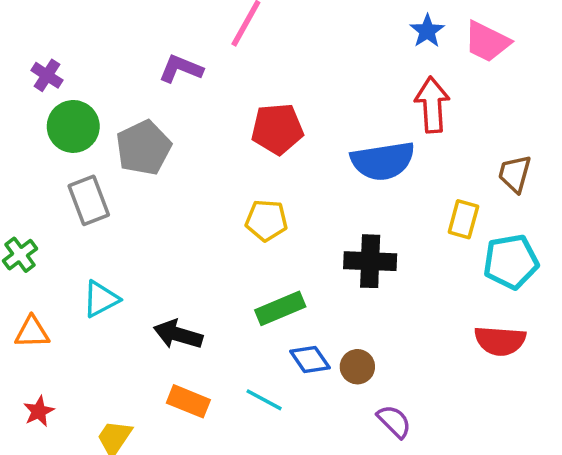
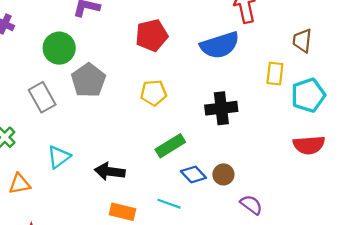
green circle: (73, 126) -> (59, 48), moved
gray pentagon: (144, 148) -> (88, 80), moved

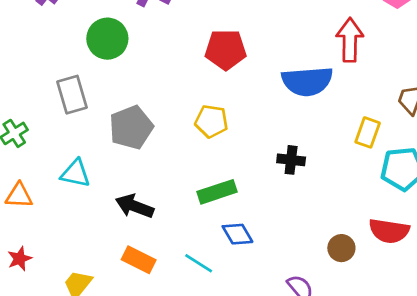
gray pentagon: (88, 80) -> (131, 127), moved
black cross: (221, 108) -> (291, 160), size x0.7
cyan triangle: (59, 157) -> (75, 173), turned 35
brown circle: (223, 174) -> (341, 248), moved

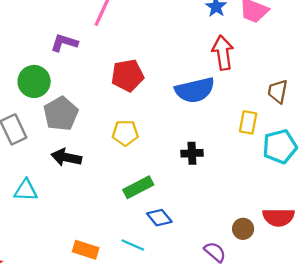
gray pentagon: (131, 127) -> (61, 114), moved
black arrow: (135, 206) -> (66, 157), moved
red semicircle: (389, 231) -> (279, 217), moved
brown circle: (341, 248) -> (243, 229), moved

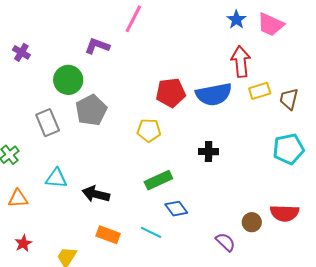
red pentagon: (127, 75) -> (171, 93), moved
yellow rectangle: (248, 122) -> (260, 91), moved, turned 60
black arrow: (66, 157) -> (96, 194), moved

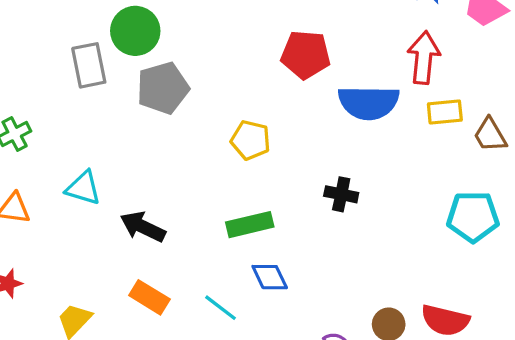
red pentagon: (171, 93) -> (306, 55), moved
brown trapezoid: (289, 99) -> (490, 135), turned -55
gray rectangle: (48, 123) -> (89, 65), moved

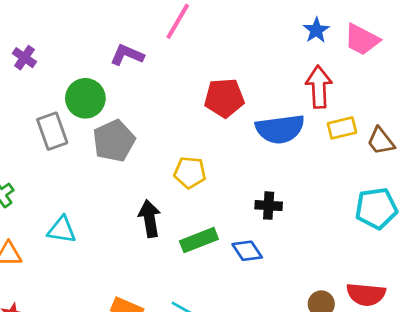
black arrow: (143, 227) -> (150, 219), moved, turned 63
blue diamond: (270, 277) -> (247, 251), moved

